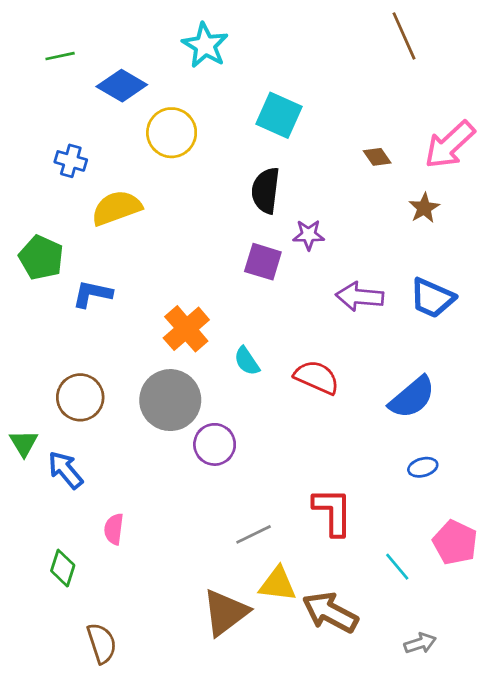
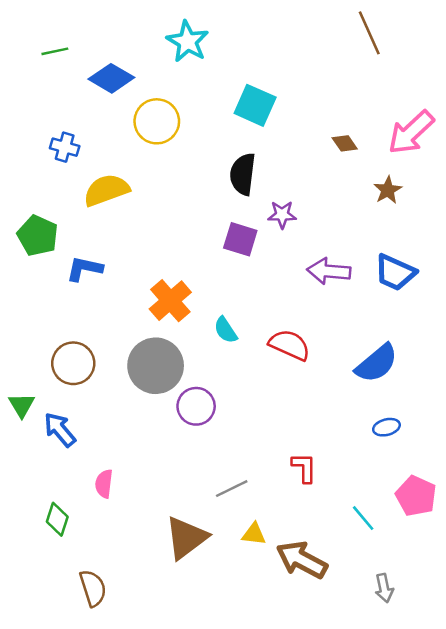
red L-shape: (333, 512) -> (304, 468), size x0.7
yellow triangle: (278, 584) -> (254, 534), size x0.7
brown triangle: (225, 612) -> (186, 538), moved
gray arrow: (420, 643) -> (384, 588), turned 96

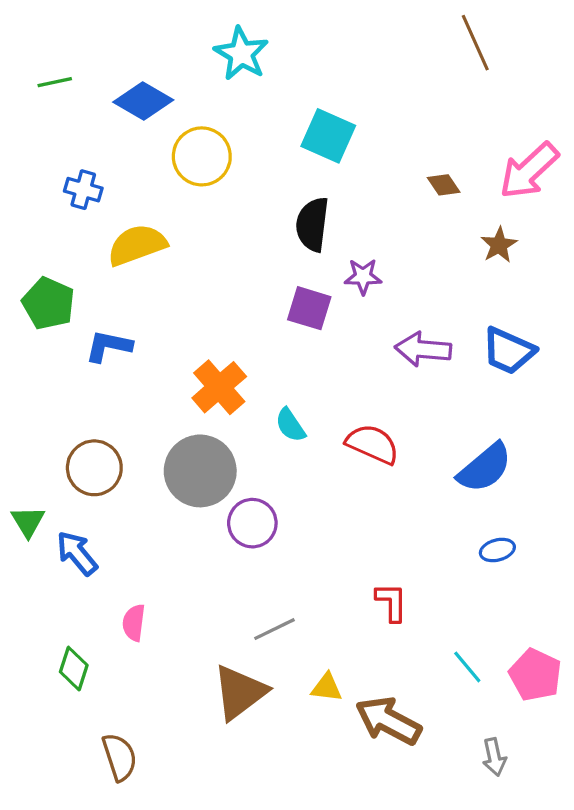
green line: (55, 51) -> (55, 82), moved
gray line: (232, 489) -> (274, 629), moved
pink pentagon: (416, 496) -> (535, 675), moved

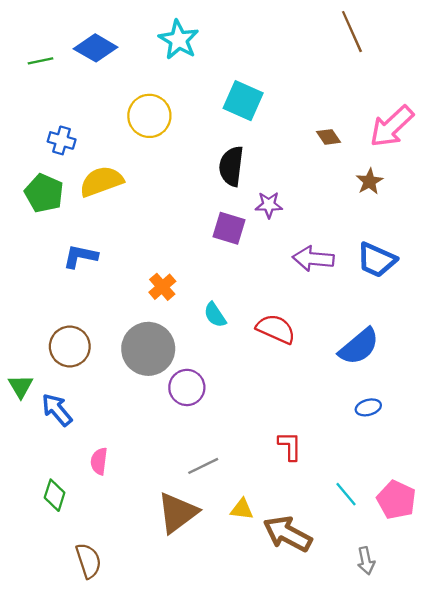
blue diamond: (143, 101) -> (96, 48), moved
green pentagon: (48, 303) -> (44, 193), moved
orange cross: (219, 387) -> (162, 287), size x0.7

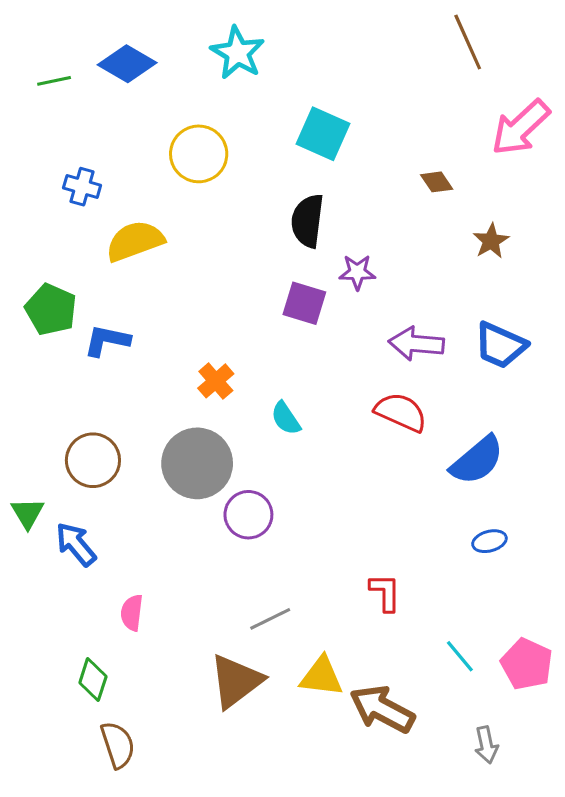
pink arrow: (392, 126) -> (521, 128), moved
green pentagon: (44, 193) -> (51, 309), moved
red semicircle: (276, 329) -> (401, 412), moved
green diamond: (55, 495) -> (93, 680), moved
yellow triangle: (242, 509) -> (322, 676), size x1.4

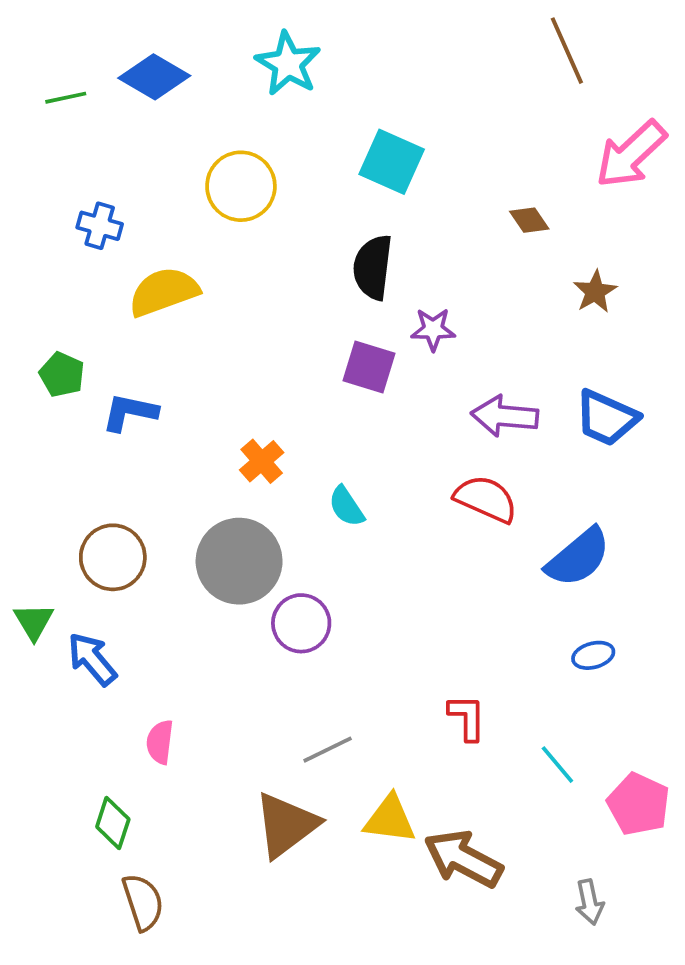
green pentagon: (51, 309) -> (62, 375), size x0.7
cyan line: (460, 656) -> (557, 765), moved

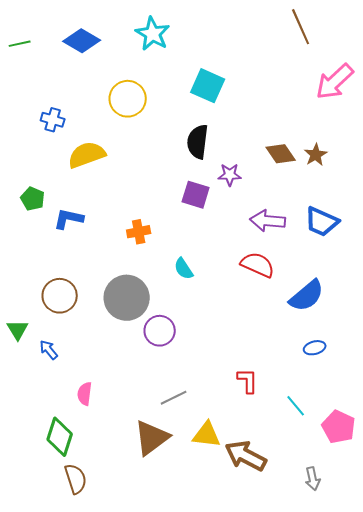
green line: (66, 98) -> (20, 44), moved
brown diamond: (529, 220) -> (281, 154), moved, size x1.4
orange cross: (262, 461) -> (139, 232), moved, turned 30
blue arrow: (92, 659) -> (49, 350), size x0.7
green diamond: (113, 823) -> (60, 437), size x1.4

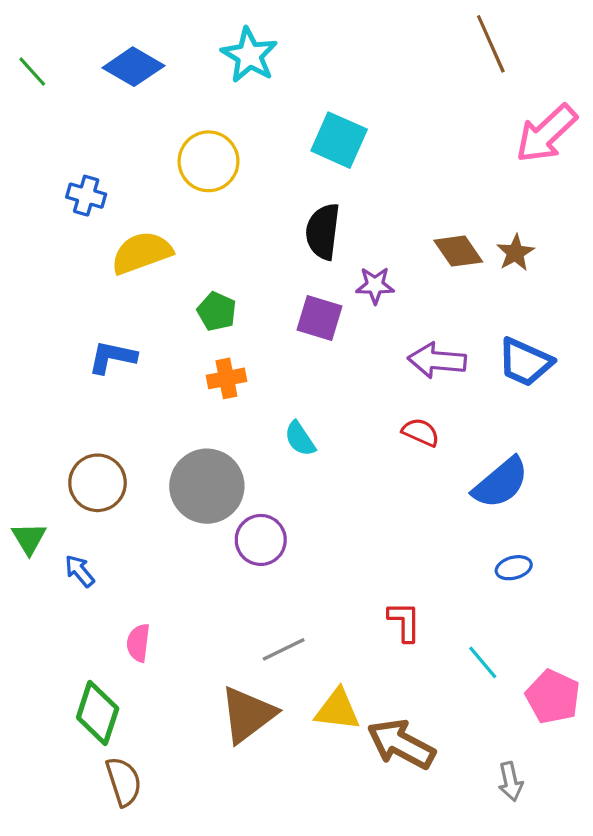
green line: (20, 44) -> (32, 72), turned 60
green pentagon: (33, 199) -> (217, 311), moved
red semicircle: (258, 265) -> (421, 432), size x0.7

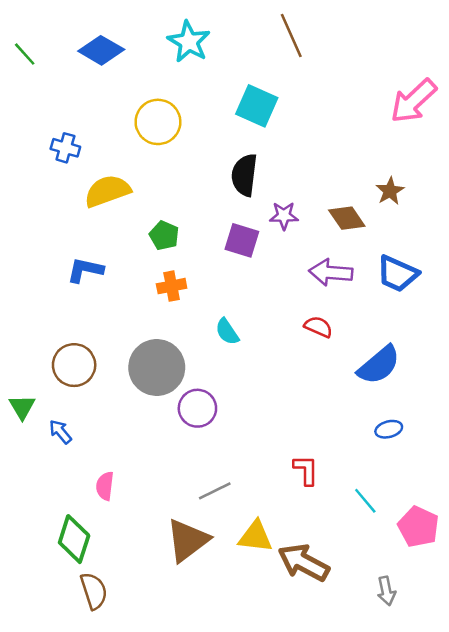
brown line: (491, 44) -> (291, 36), moved
brown diamond: (458, 251) -> (347, 218), moved

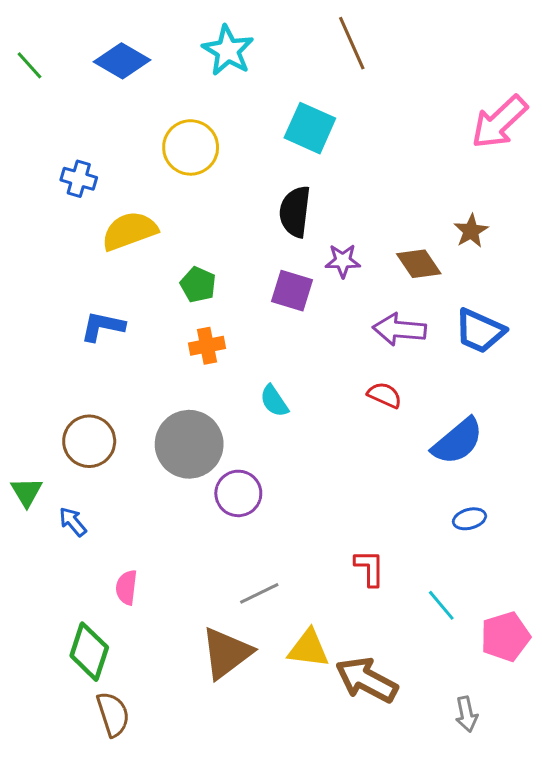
pink pentagon: (418, 527) -> (505, 637), turned 30

